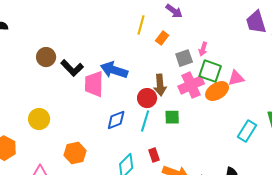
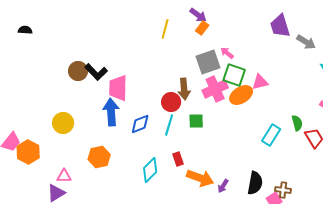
orange rectangle: (162, 38) -> (202, 28), moved
pink arrow: (203, 49) -> (227, 53), turned 112
brown circle: (46, 57) -> (78, 71), moved
gray square: (184, 58) -> (208, 62), size x1.4
blue arrow: (114, 70) -> (111, 112), moved, turned 68

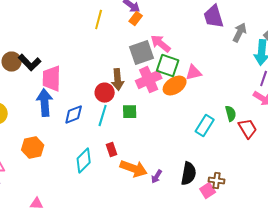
gray arrow: (306, 42) -> (240, 33), turned -96
pink arrow: (227, 53) -> (161, 44), size x1.5

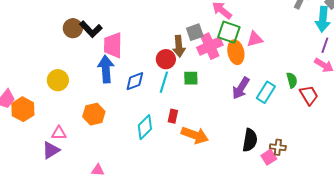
gray square: (142, 53) -> (195, 32), moved, size x0.7
orange ellipse: (175, 86) -> (236, 52), turned -70
red rectangle: (112, 150) -> (173, 116), turned 32
purple arrow: (157, 177) -> (241, 88), moved, size x1.6

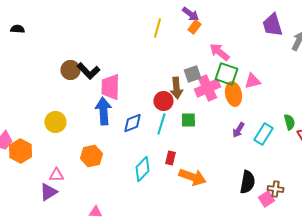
purple arrow: (241, 88) -> (238, 130), size x0.7

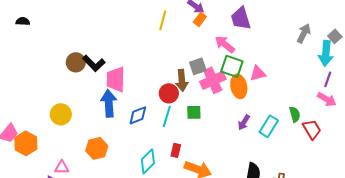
purple trapezoid: (272, 25) -> (241, 18), moved

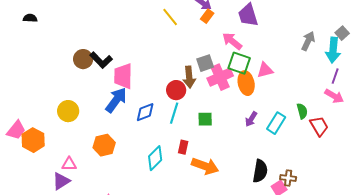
yellow line: (163, 20) -> (170, 17), turned -54
gray arrow: (304, 33) -> (308, 41), moved
blue arrow: (109, 103) -> (116, 100), turned 40
green square: (194, 112) -> (205, 119), moved

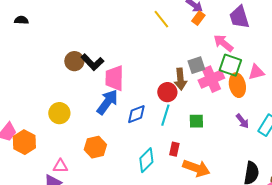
purple arrow: (251, 119) -> (242, 121), turned -70

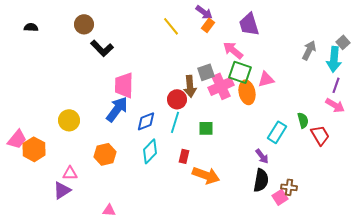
brown circle: (74, 61) -> (84, 24), moved
black L-shape: (92, 62) -> (102, 48), moved
purple arrow: (242, 121) -> (262, 156), moved
cyan diamond: (146, 160) -> (150, 151), moved

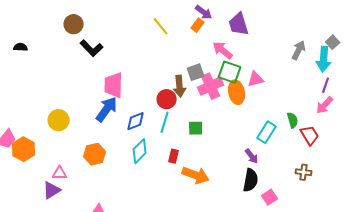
purple arrow: (204, 12) -> (204, 12), moved
black semicircle: (31, 27) -> (21, 47), moved
pink arrow: (335, 105) -> (325, 105), turned 102
brown cross: (289, 187) -> (304, 172), moved

